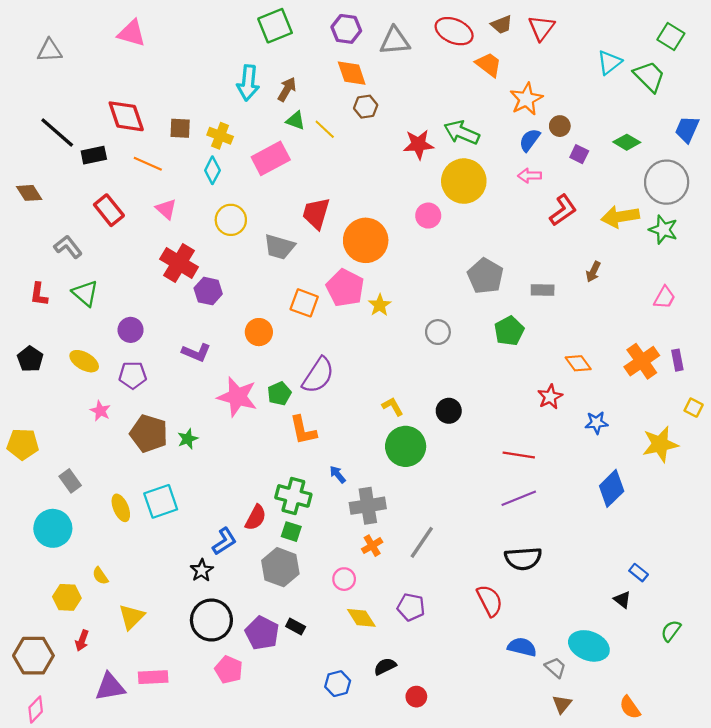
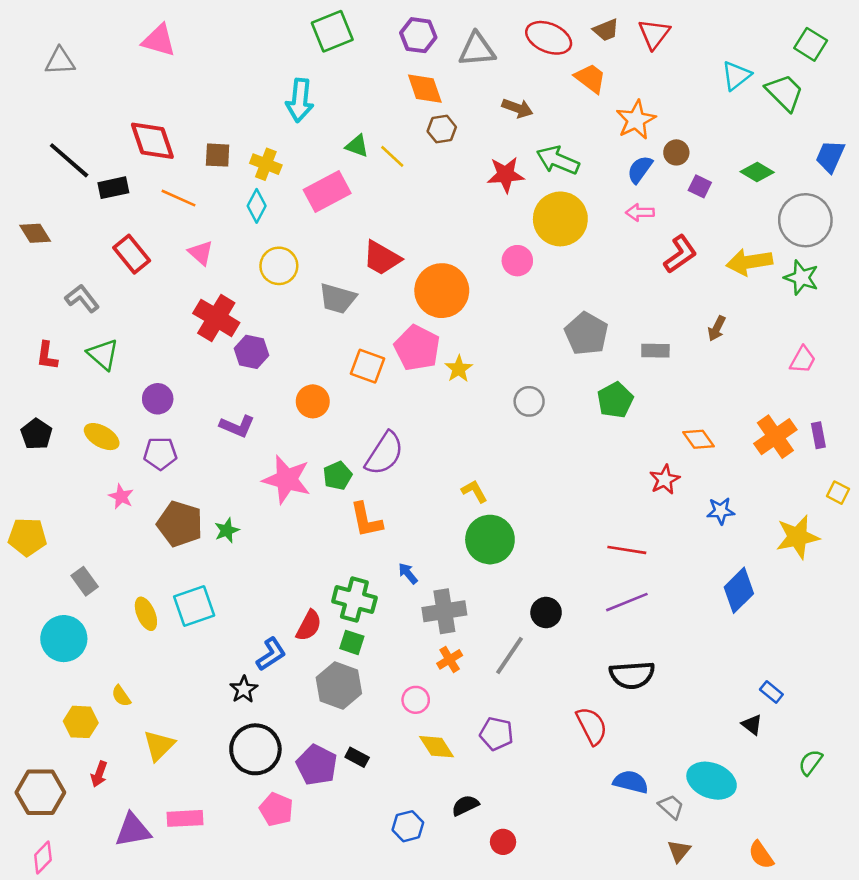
brown arrow: (287, 89) -> (517, 108), moved, turned 80
red trapezoid: (316, 213) -> (382, 258), turned -76
black circle: (449, 411) -> (546, 613), moved

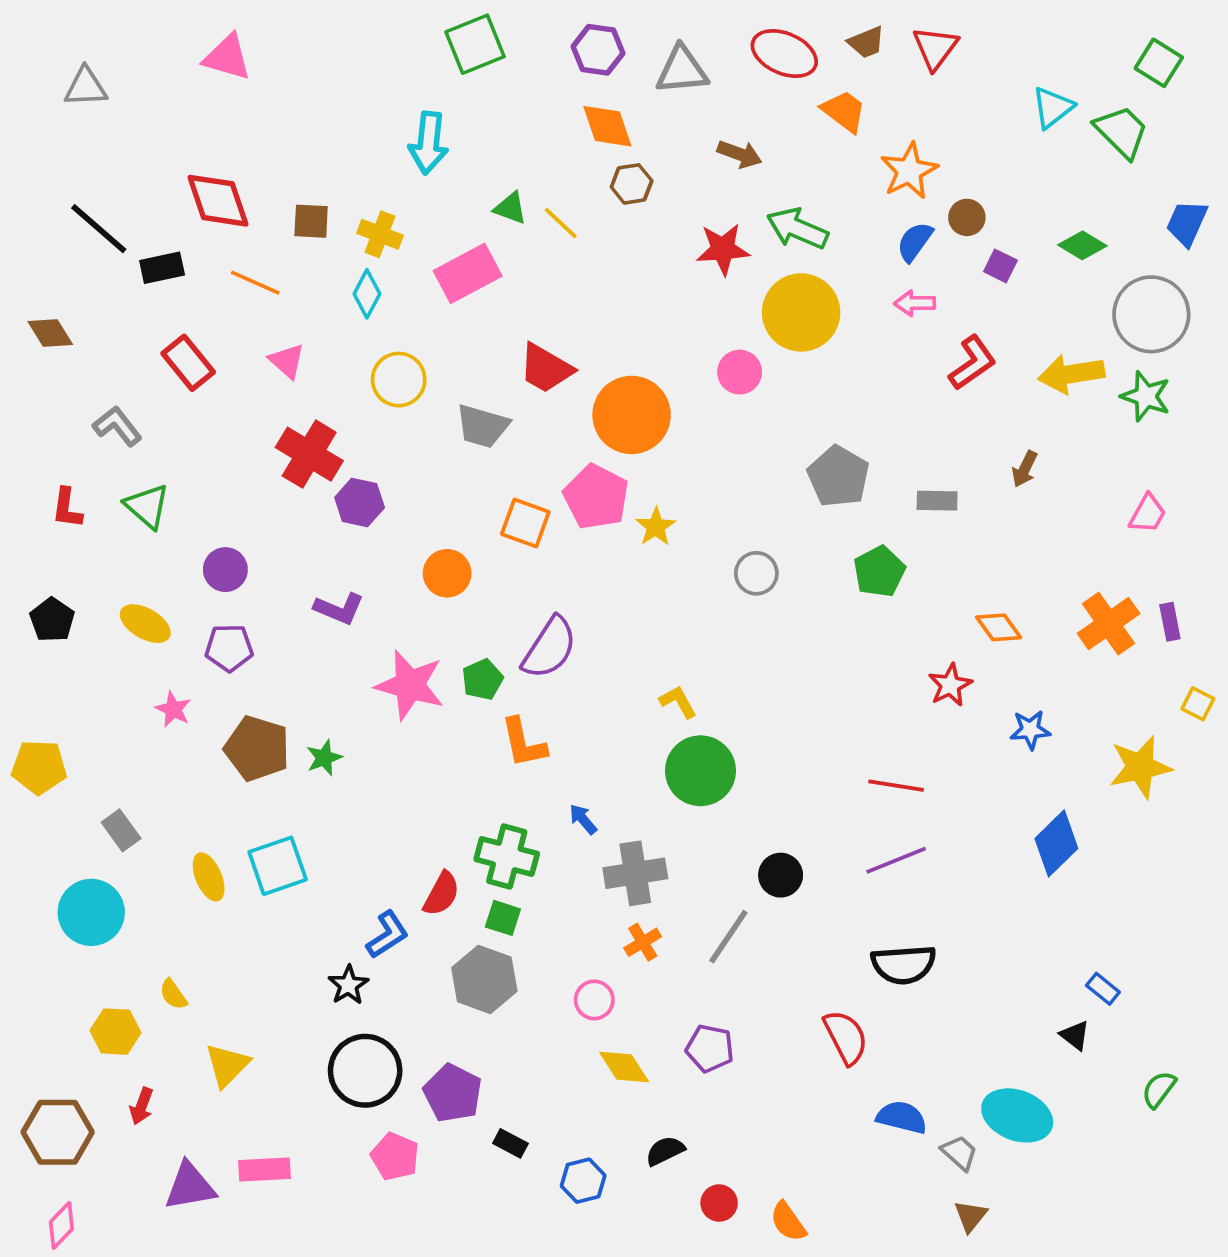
black rectangle: (357, 757) -> (510, 1143), moved
orange semicircle: (761, 855) -> (788, 1222), moved

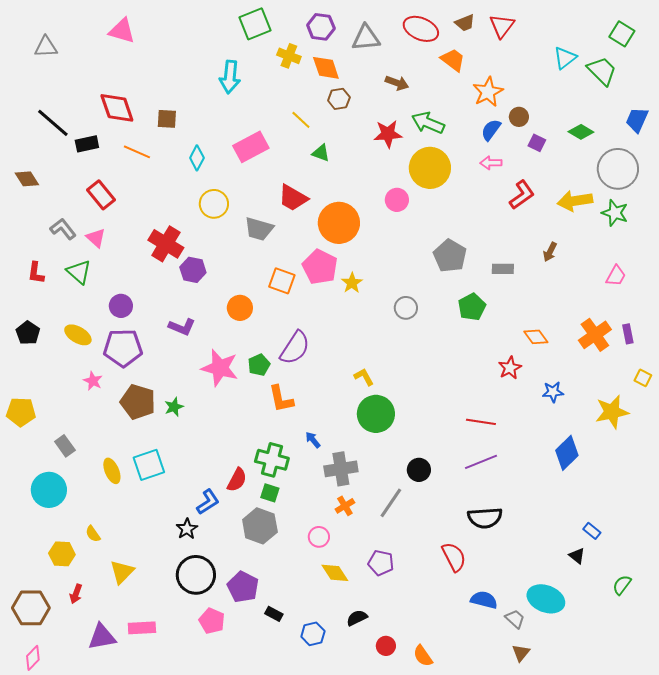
green triangle: (510, 208) -> (321, 153), moved
yellow cross: (380, 234) -> (289, 56), moved
pink triangle: (287, 361) -> (96, 238), moved
purple pentagon: (229, 648) -> (123, 348), size x1.5

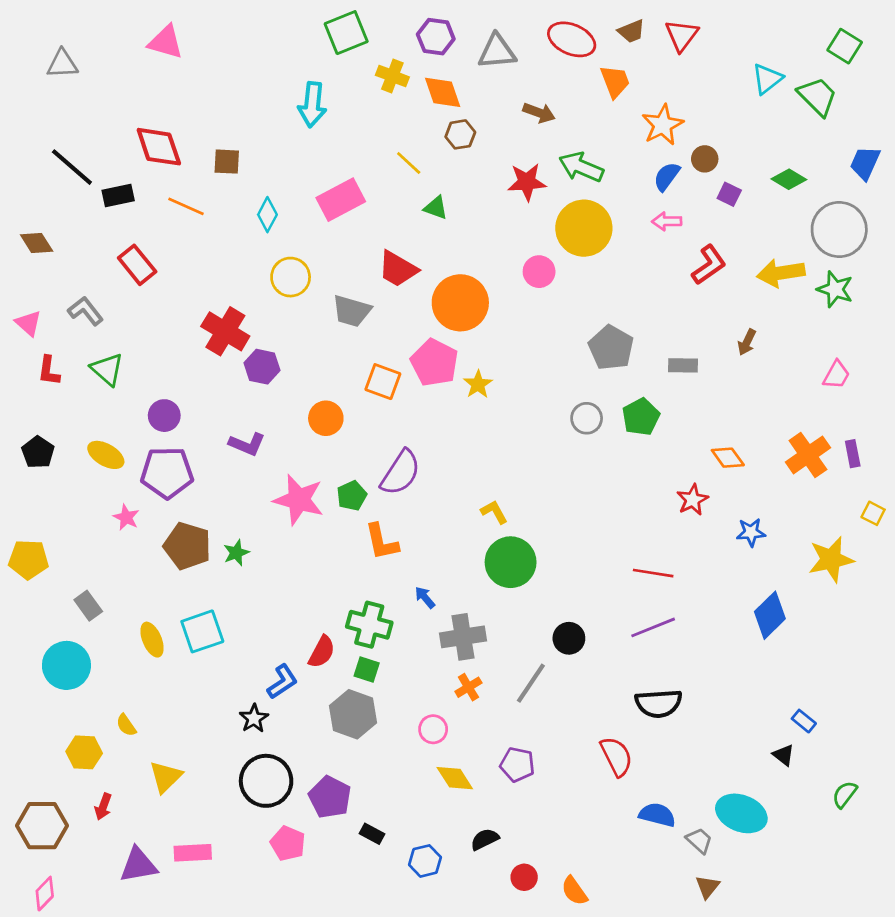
orange trapezoid: (453, 60) -> (615, 81), turned 32
pink triangle: (96, 238) -> (28, 323), moved
gray circle: (406, 308) -> (587, 418), moved

